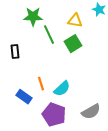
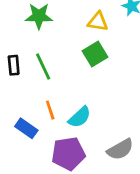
green line: (49, 35) -> (43, 67), moved
purple pentagon: (54, 115) -> (68, 154), turned -30

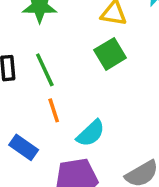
orange line: (50, 110) -> (54, 110), moved

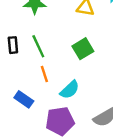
green square: (110, 54) -> (83, 49), moved

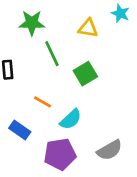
green line: (38, 46) -> (52, 54), moved
orange line: (44, 74) -> (43, 102), turned -42

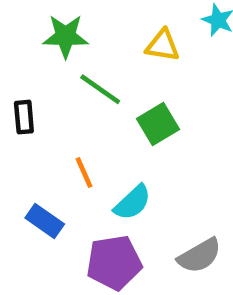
green line: (52, 54) -> (100, 89), turned -30
orange line: (43, 102) -> (84, 172), turned 36

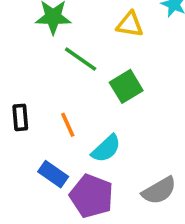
black rectangle: (24, 117) -> (20, 117), moved
blue rectangle: (45, 221) -> (53, 174), moved
purple pentagon: (114, 263) -> (92, 196), turned 30

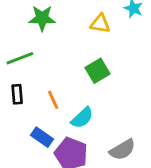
green line: (81, 59) -> (20, 58), moved, turned -56

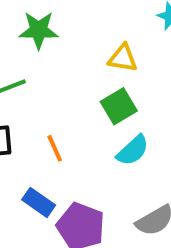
yellow triangle: (100, 24) -> (123, 58), moved
cyan semicircle: (82, 118) -> (133, 150), moved

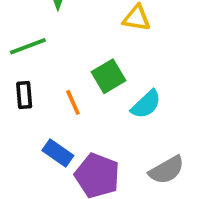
green square: (119, 106) -> (109, 76), moved

